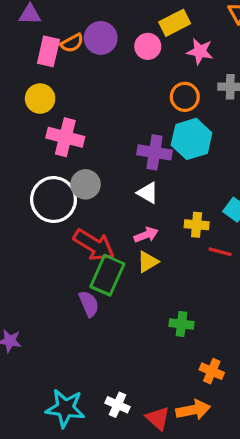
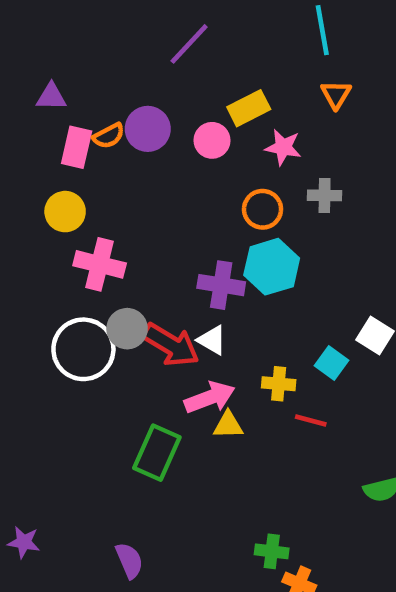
pink arrow: (146, 235) -> (210, 398), size x1.5
red arrow: (94, 245) -> (171, 345), moved
yellow triangle: (148, 262) -> (228, 425), moved, turned 30
purple semicircle: (89, 304) -> (129, 561), moved
green cross: (181, 324) -> (272, 551), moved

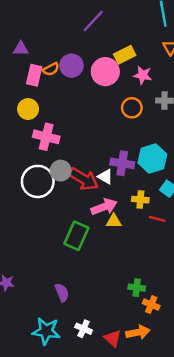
pink circle: (212, 140) -> (105, 72), size x1.5
cyan hexagon: (272, 267) -> (152, 159), moved
purple cross: (221, 285) -> (122, 163), moved

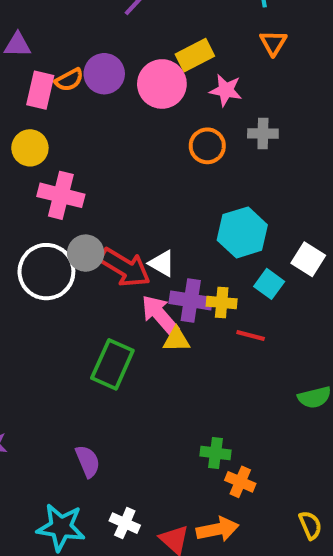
purple cross: (122, 163) -> (191, 300), moved
pink arrow: (104, 207) -> (160, 315), turned -110

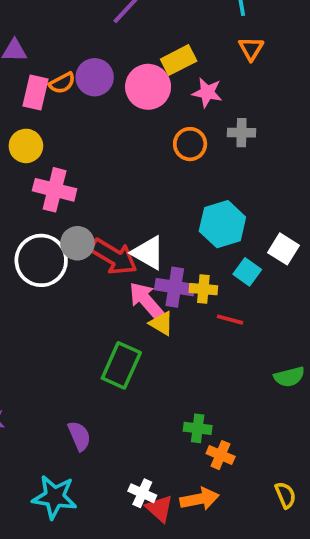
white triangle: (162, 263) -> (148, 253), size x1.4
yellow triangle: (176, 340) -> (161, 323), turned 32
green rectangle: (112, 364) -> (121, 365), moved
white cross: (125, 523) -> (142, 493), moved

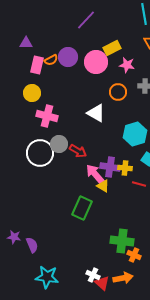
white triangle: (148, 253) -> (96, 113), moved
red arrow: (114, 257) -> (78, 151), size x0.7
green cross: (198, 428) -> (122, 241), size x1.6
purple semicircle: (79, 436) -> (32, 245), moved

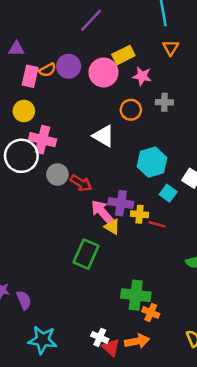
white circle: (40, 153) -> (21, 156), moved
yellow cross: (125, 168) -> (140, 214), moved

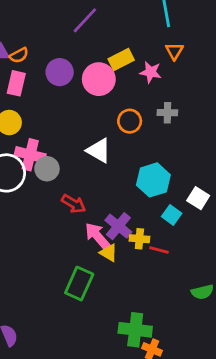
orange semicircle: (47, 70) -> (19, 55), moved
pink star: (142, 76) -> (151, 72), moved
gray circle: (57, 174) -> (47, 169), moved
purple cross: (121, 203) -> (118, 226), turned 30

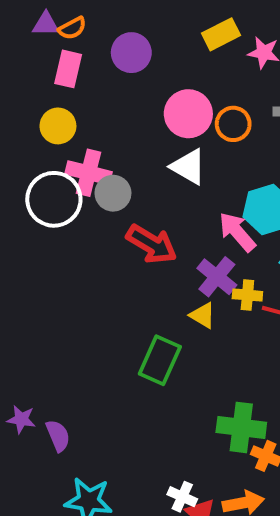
pink circle: (99, 79) -> (188, 114), moved
red arrow: (74, 204) -> (152, 244), size x1.4
pink arrow: (97, 236) -> (237, 232), moved

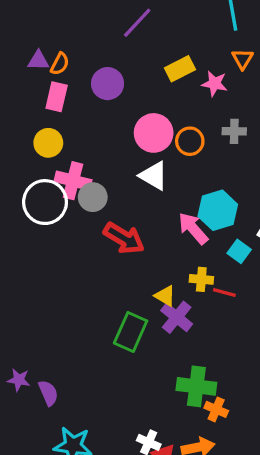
orange semicircle: (72, 28) -> (60, 64), turned -35
purple cross: (217, 277) -> (177, 317), moved

